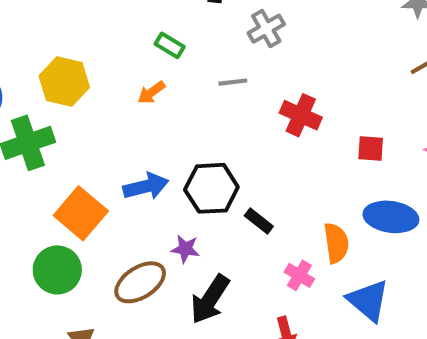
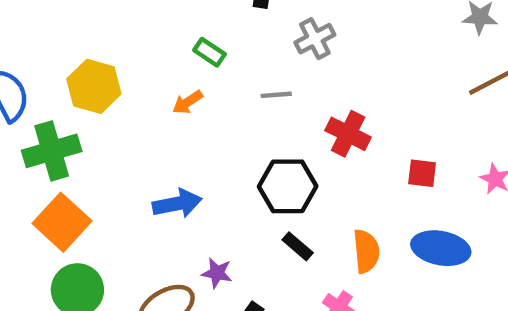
black hexagon: (211, 188) -> (288, 186), moved
orange square: (81, 213) -> (62, 222), moved
orange semicircle: (336, 243) -> (366, 251), moved

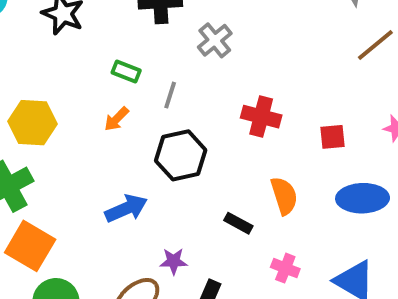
gray line: (276, 95) -> (170, 95), moved, turned -56
black hexagon: (288, 186) -> (181, 155), moved
orange semicircle: (366, 251) -> (284, 196), moved

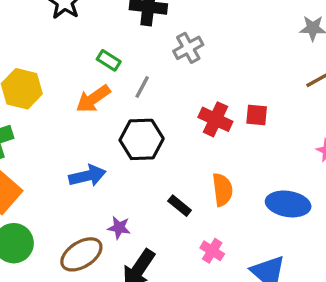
orange arrow: (116, 119) -> (93, 99), size x1.5
red square: (332, 137) -> (257, 115), moved

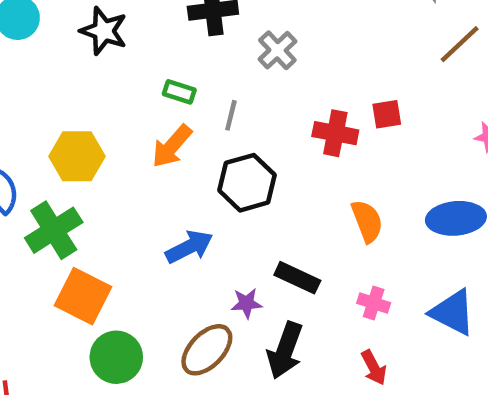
black rectangle: (180, 206) -> (297, 278), moved, size x1.4

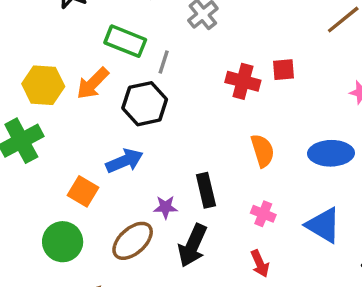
green rectangle: (179, 92) -> (125, 41), size x1.6
orange arrow: (172, 146) -> (93, 83), moved
black hexagon: (247, 183) -> (145, 104), moved
black rectangle: (297, 278) -> (206, 190), turned 48
orange square: (83, 296) -> (83, 191), moved, size x0.7

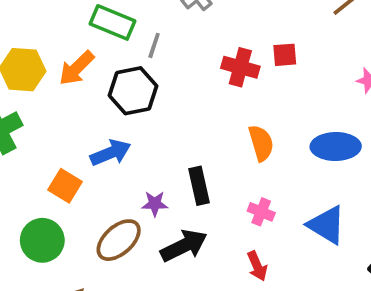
black arrow: (193, 245) -> (184, 246), turned -141

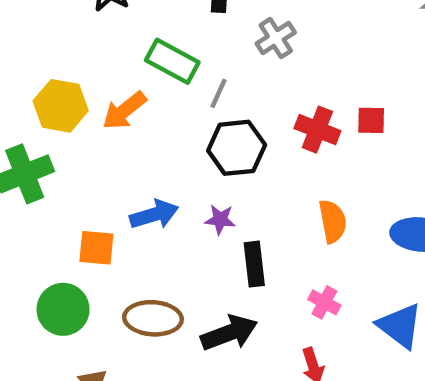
black hexagon: (133, 91) -> (237, 148), moved
orange square: (65, 186) -> (96, 248), turned -32
purple star: (155, 204) -> (220, 219), moved
brown ellipse: (119, 240) -> (153, 318), turned 39

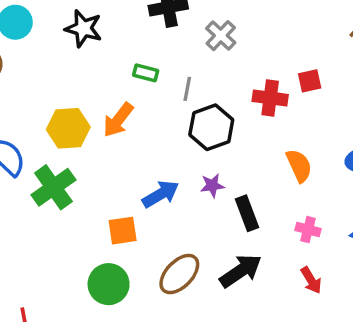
green rectangle: (172, 61) -> (146, 73), size x0.6
brown ellipse: (153, 318) -> (179, 274), turned -36

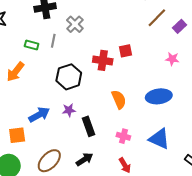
gray line: (187, 89) -> (53, 41), moved
black arrow: (241, 271) -> (84, 159), size x0.7

